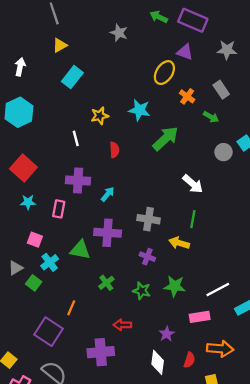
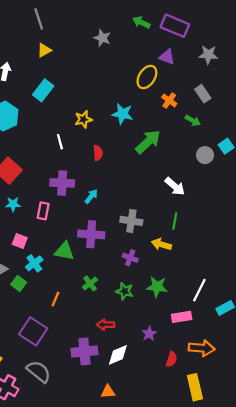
cyan rectangle: (72, 77) -> (43, 90), moved
white line: (218, 290) -> (199, 290), turned -35
orange line: (71, 308) -> (55, 299), moved
white diamond: (158, 362) -> (118, 355), moved, turned 60

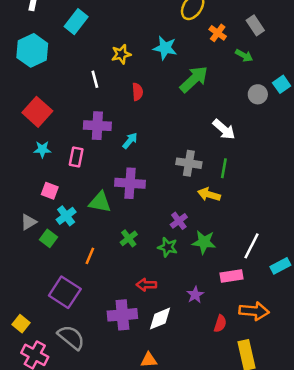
gray cross: (131, 221) -> (189, 163), moved
purple cross: (130, 258) -> (179, 221), moved, turned 32

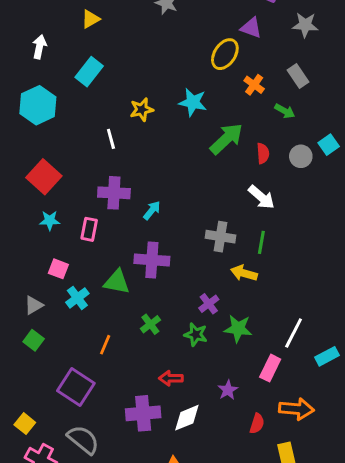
red semicircle: (138, 92) -> (263, 153), moved
green square: (49, 238) -> (34, 340), moved
pink rectangle: (231, 276) -> (270, 368), turned -55

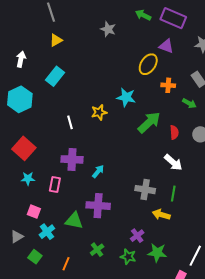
orange cross: (254, 85) -> (168, 85), turned -32
yellow star: (142, 110) -> (99, 112), moved
green square: (34, 340) -> (35, 257), moved

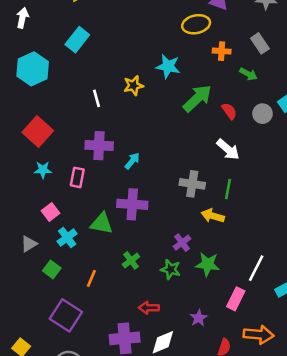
white arrow: (21, 59) -> (22, 18), moved
yellow ellipse: (148, 64) -> (196, 24), turned 45
red semicircle: (174, 132) -> (229, 111), turned -32
pink square: (34, 212) -> (51, 212), turned 32

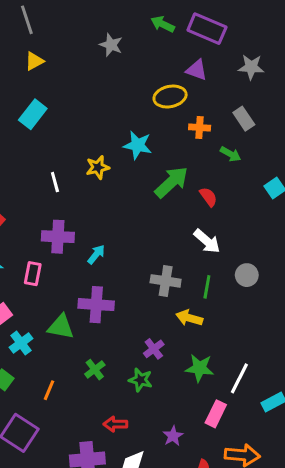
gray circle: (262, 114) -> (247, 275), moved
green star: (208, 264) -> (200, 368), moved

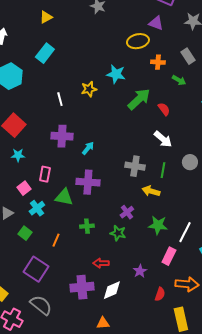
pink rectangle: (33, 274) -> (45, 174), moved
green cross: (95, 370) -> (87, 226), turned 32

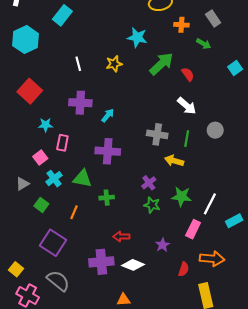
yellow star: (89, 89) -> (114, 64), moved
cyan star: (18, 155) -> (46, 125), moved
green triangle: (64, 197) -> (82, 179), moved
green star: (118, 233) -> (152, 205), moved
white diamond: (112, 290) -> (133, 265), turned 45

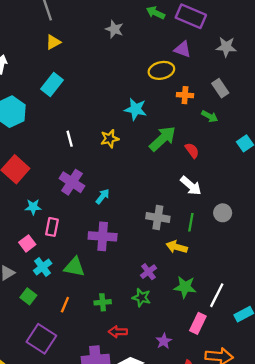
purple cross: (80, 103) -> (72, 182), turned 30
green cross: (107, 198) -> (103, 302), moved
green star: (152, 205) -> (141, 298), moved

